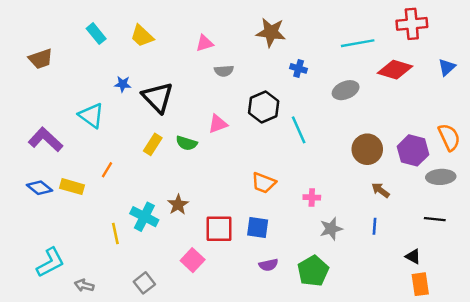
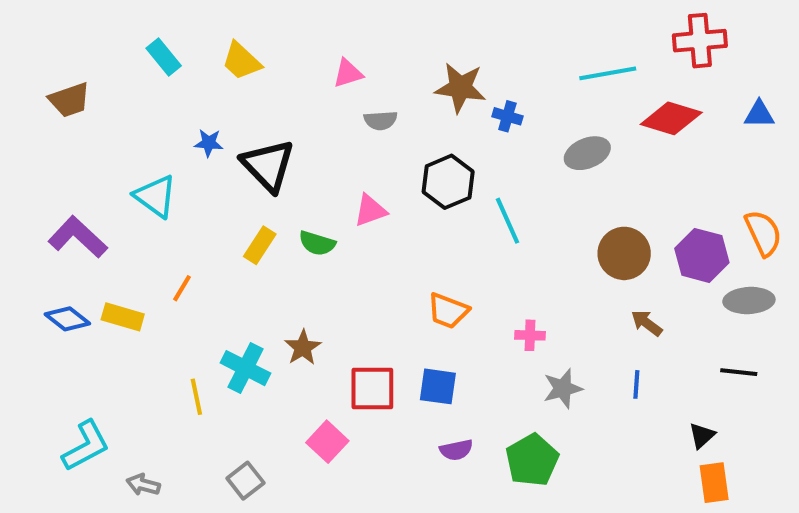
brown star: (271, 32) -> (460, 88), moved
blue triangle: (447, 67) -> (759, 114), turned 42
black triangle: (413, 256) -> (702, 436), turned 49

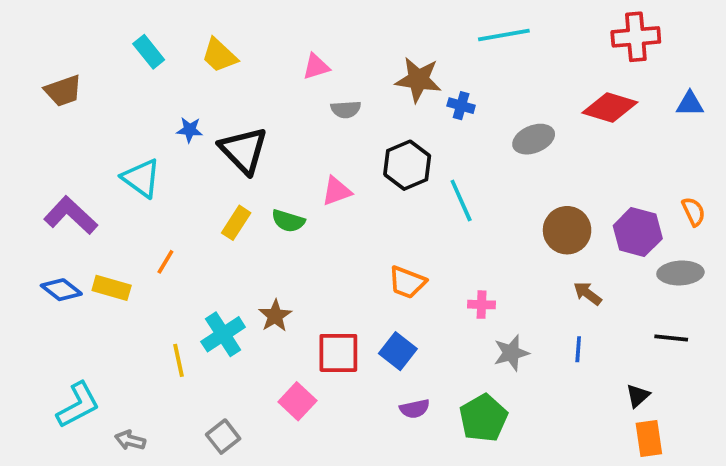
cyan line: (608, 73) -> (504, 35), moved
orange semicircle: (763, 233) -> (693, 212), size x0.7
cyan cross: (245, 368) -> (223, 334), turned 30
blue square: (438, 386) -> (398, 351), turned 30

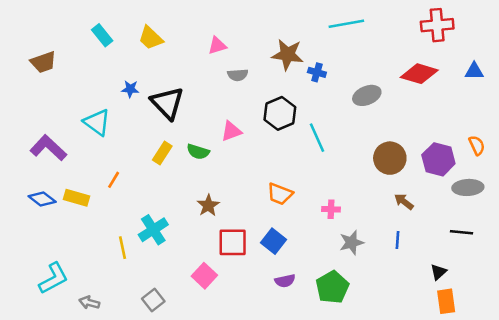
brown star: (275, 316) -> (208, 205), moved

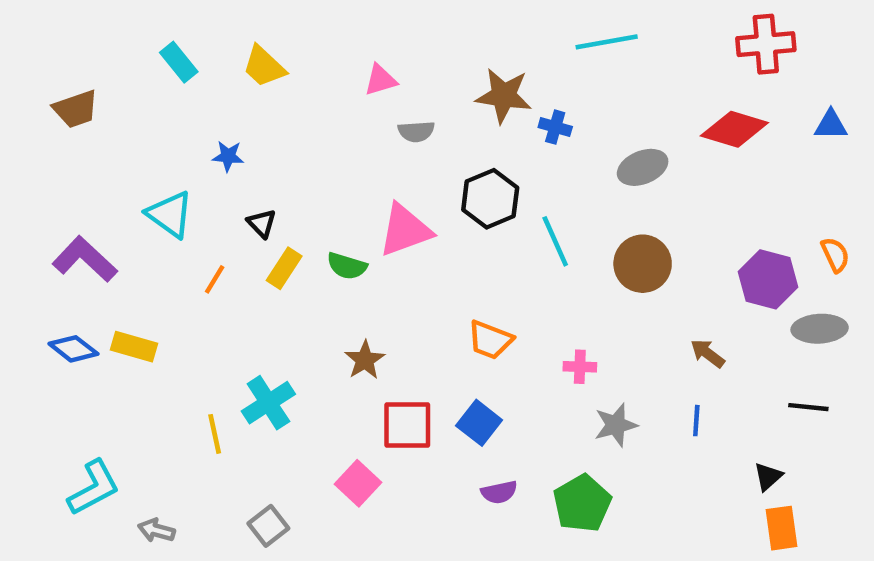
black triangle: (167, 103) -> (262, 223), moved, size x0.5
pink triangle: (231, 131) -> (405, 230), size x1.5
brown circle: (390, 158) -> (643, 264), moved
orange line: (114, 180) -> (215, 279), moved

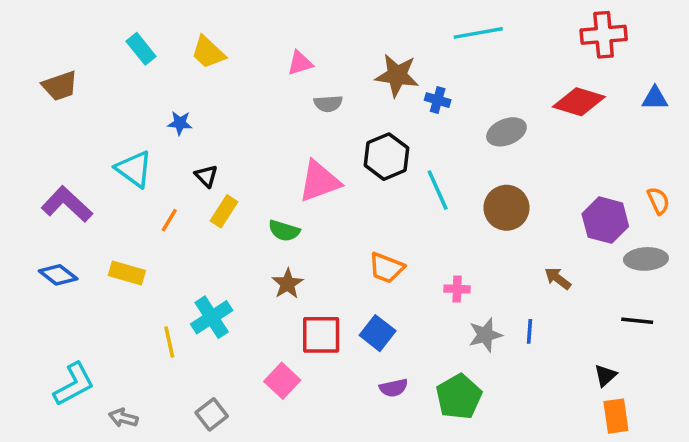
green semicircle: (347, 266) -> (284, 231), moved
yellow rectangle: (134, 347) -> (127, 273), moved
blue line: (696, 421) -> (529, 331), moved

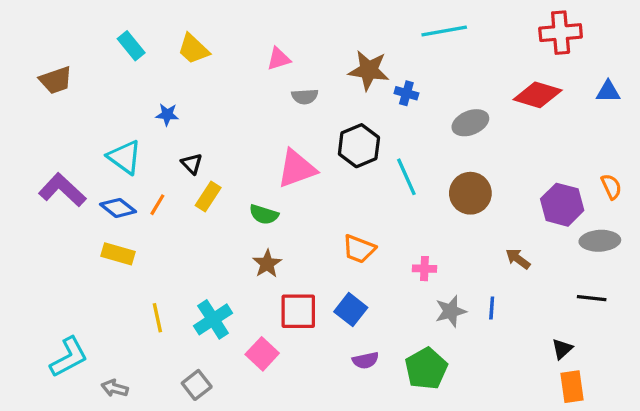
blue diamond: (58, 275) -> (118, 208), moved
cyan cross: (212, 317) -> (213, 319), moved

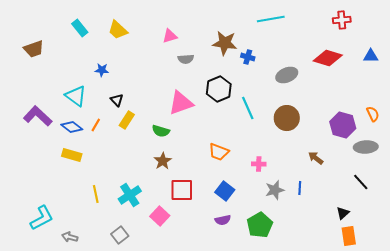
red cross: (561, 33) -> (342, 20), size x0.7
black line: (592, 298) -> (361, 182), turned 42
blue square: (351, 310) -> (225, 191), moved

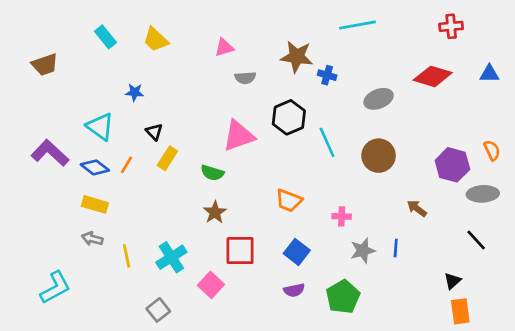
gray arrow: (70, 237) -> (92, 239), moved

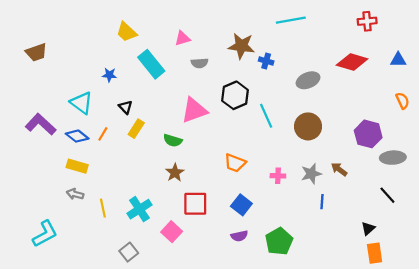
cyan rectangle: (105, 37) -> (151, 64), moved, size x1.5
orange semicircle: (492, 150) -> (402, 101), moved
gray star: (363, 251) -> (311, 174), moved

